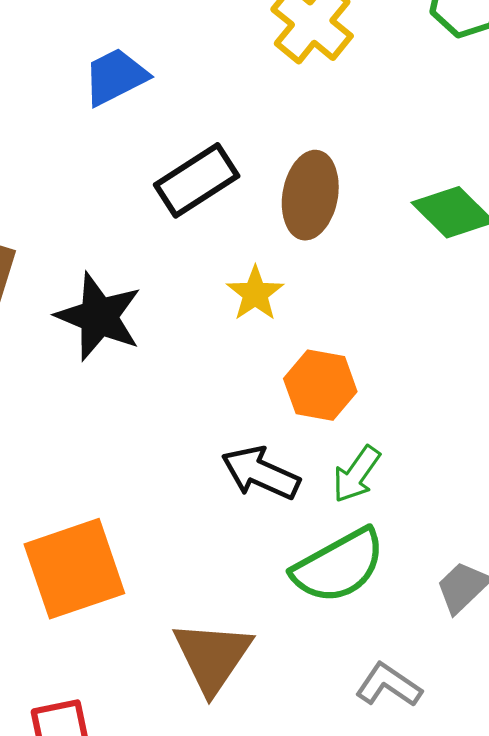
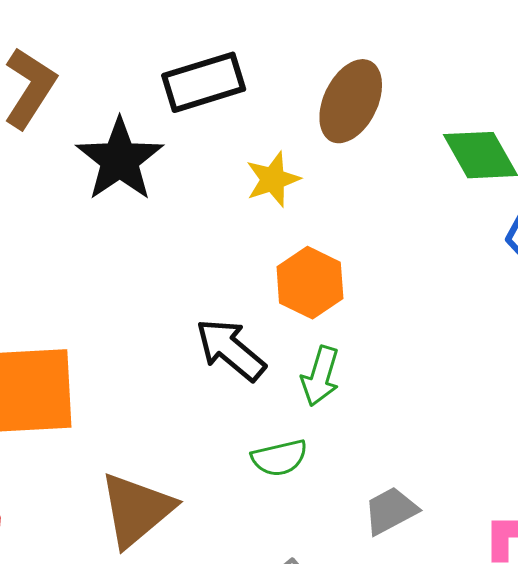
black rectangle: (197, 180) -> (204, 82), moved
green arrow: (356, 474) -> (320, 376), turned -34
green semicircle: (339, 566) -> (279, 458), size x0.6

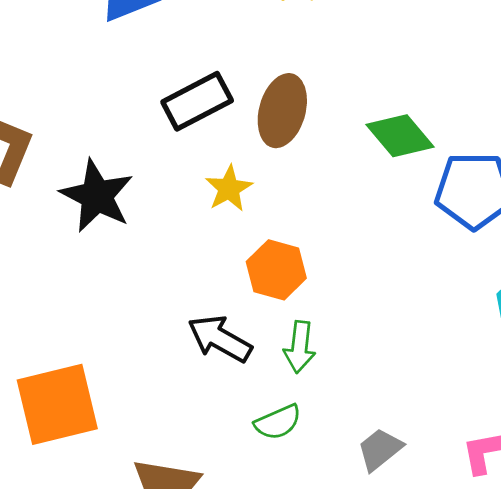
black rectangle: (204, 82) -> (197, 101), moved

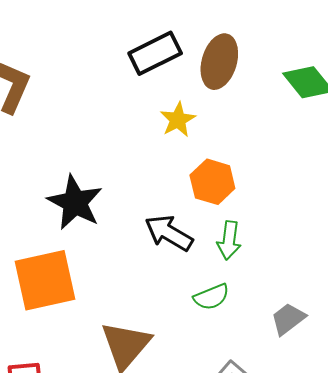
black star: (97, 196) -> (75, 202), moved

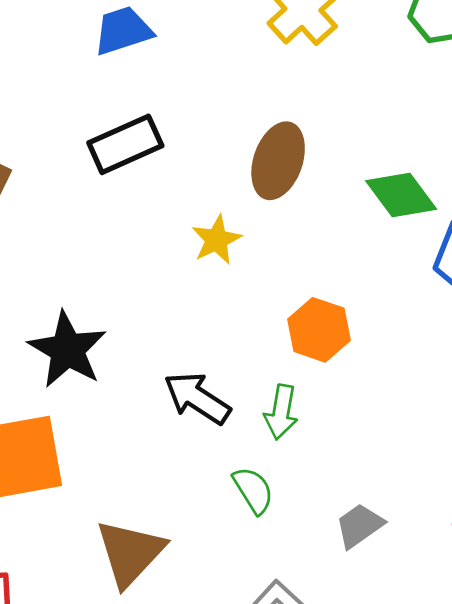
black rectangle: (155, 53) -> (125, 144), moved
orange hexagon: (212, 182) -> (319, 330), moved
green semicircle: (211, 297) -> (253, 490), turned -102

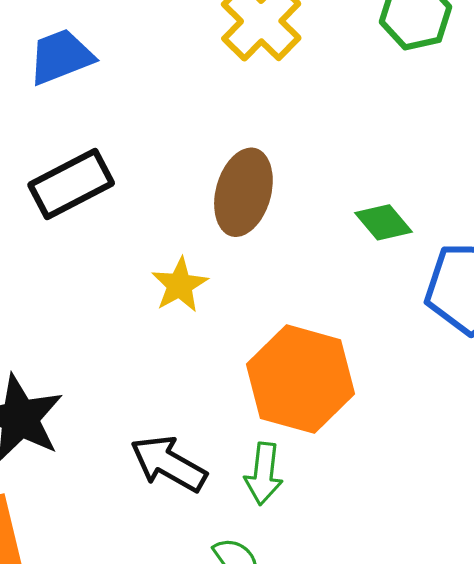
green diamond: (401, 195) -> (384, 222), size x0.7
orange hexagon: (319, 330) -> (301, 379), size x1.5

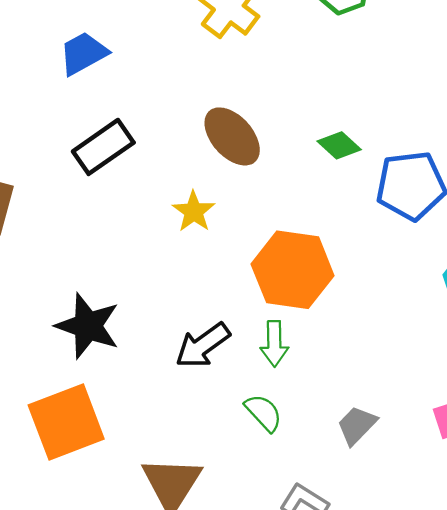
brown ellipse: (243, 192) -> (232, 136), turned -50
black arrow: (169, 464) -> (203, 345), turned -58

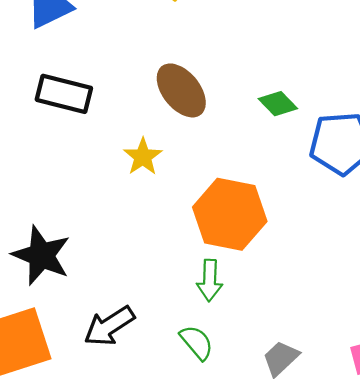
black rectangle: (103, 147) -> (64, 94), turned 46
black arrow: (203, 345) -> (109, 326), moved

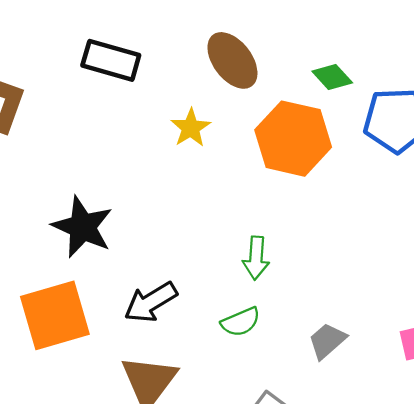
orange hexagon: (230, 214) -> (293, 139), moved
green semicircle: (197, 342) -> (241, 322), turned 105

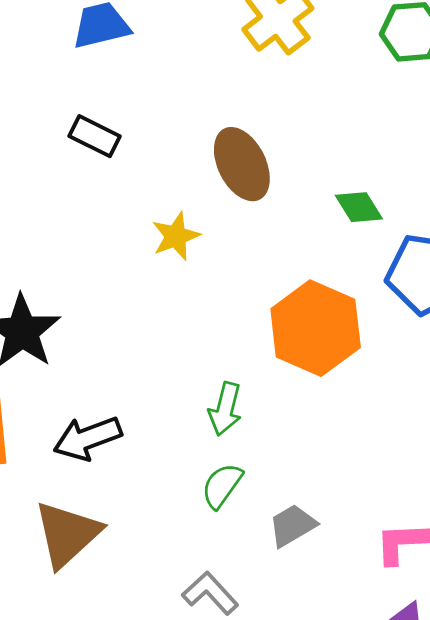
black rectangle: (111, 60) -> (95, 136), size x0.7
orange hexagon: (293, 139) -> (316, 328), moved
green semicircle: (241, 322) -> (222, 486), moved, turned 138

